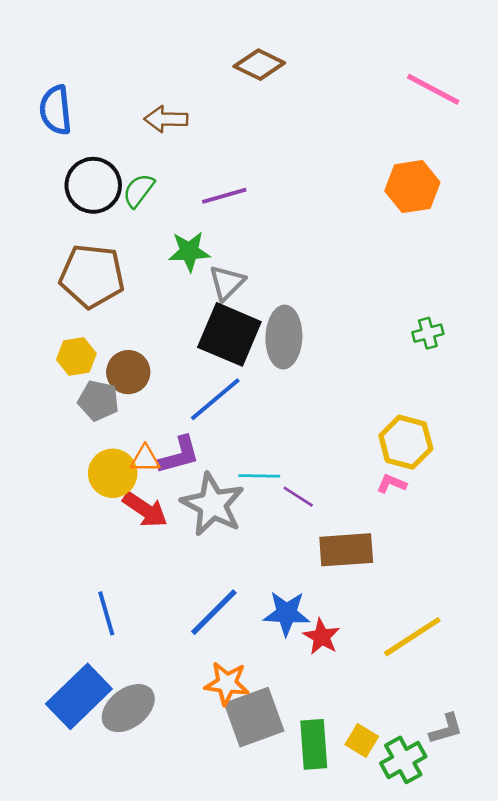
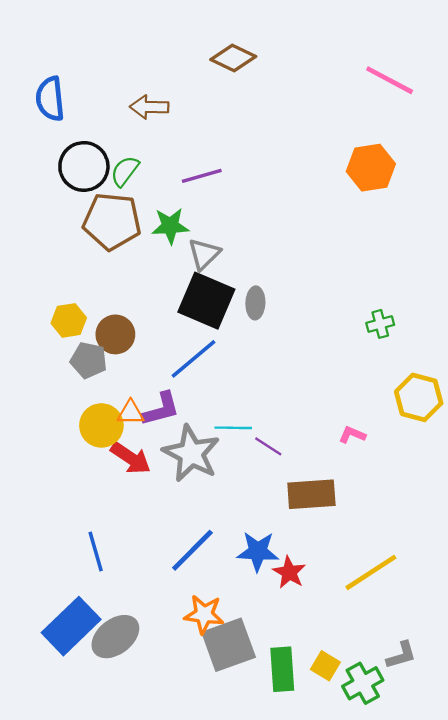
brown pentagon: (92, 276) -> (112, 221), moved
green cross: (428, 333) -> (380, 324), moved
gray ellipse: (284, 337) -> (255, 303), size x0.6
yellow hexagon: (406, 442) -> (419, 397), moved

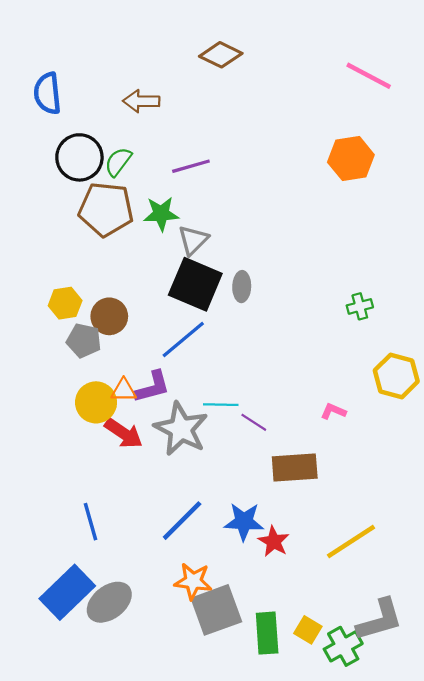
gray L-shape: (401, 655) -> (380, 620), size x1.6

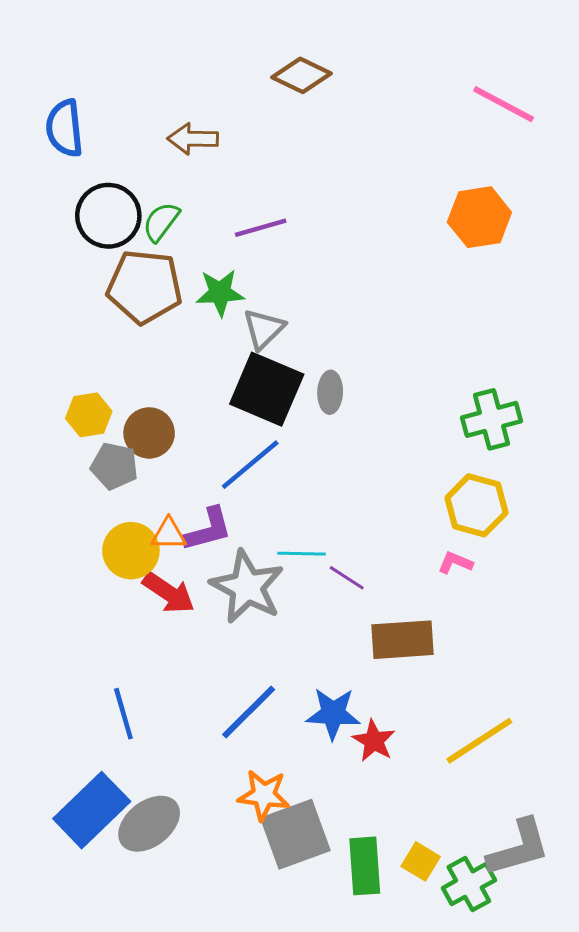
green cross: (360, 306) -> (492, 419), size x1.6
yellow hexagon: (396, 376) -> (476, 505), moved

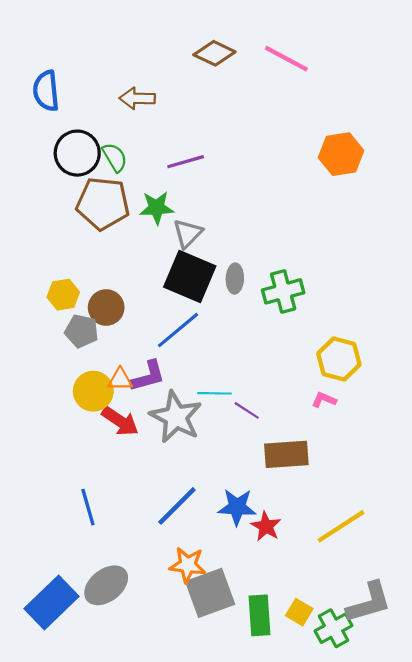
pink line: (504, 104) -> (286, 59), moved
green semicircle: (161, 222) -> (115, 157), turned 112
green cross: (492, 419) -> (283, 291), moved
blue rectangle: (92, 810) -> (51, 602), moved

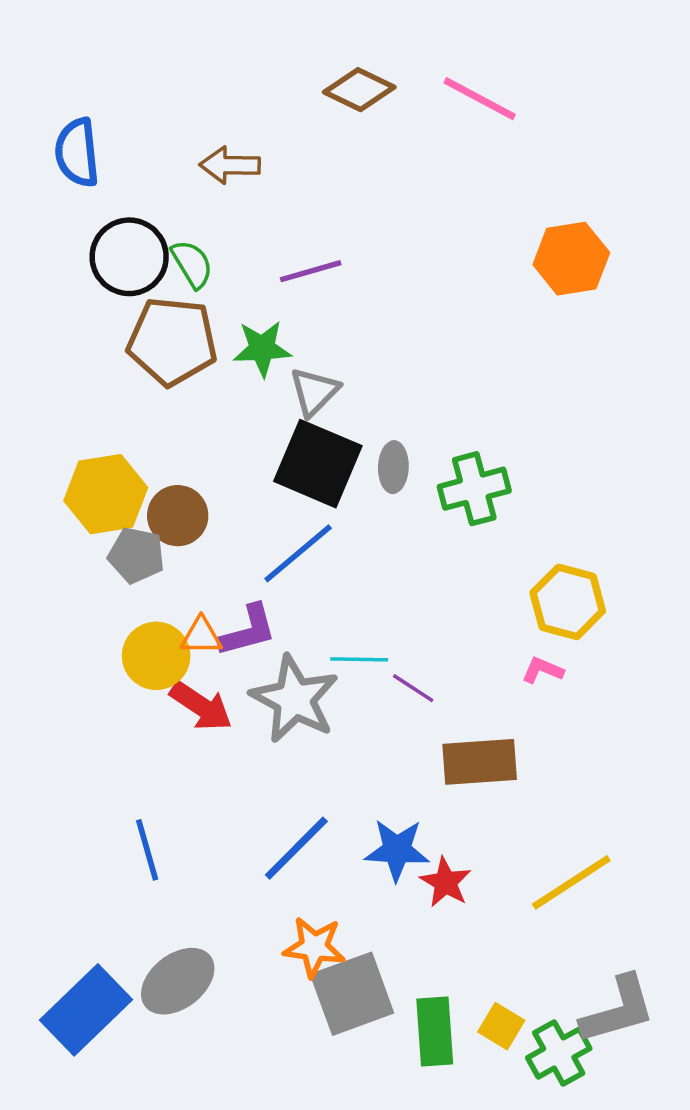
yellow hexagon: (63, 295) -> (106, 494), size x1.5

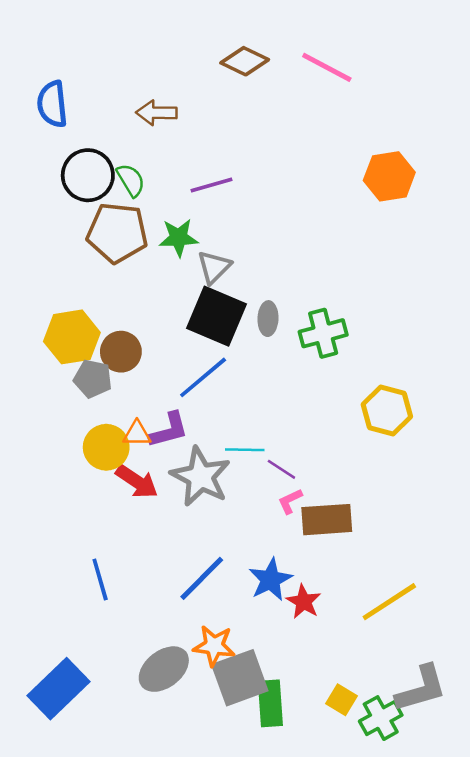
pink L-shape: (543, 670) -> (290, 501), moved, turned -48
blue star: (397, 850) -> (270, 580), turned -30
gray ellipse: (178, 981) -> (164, 669), moved
green rectangle: (435, 1031) -> (270, 703), moved

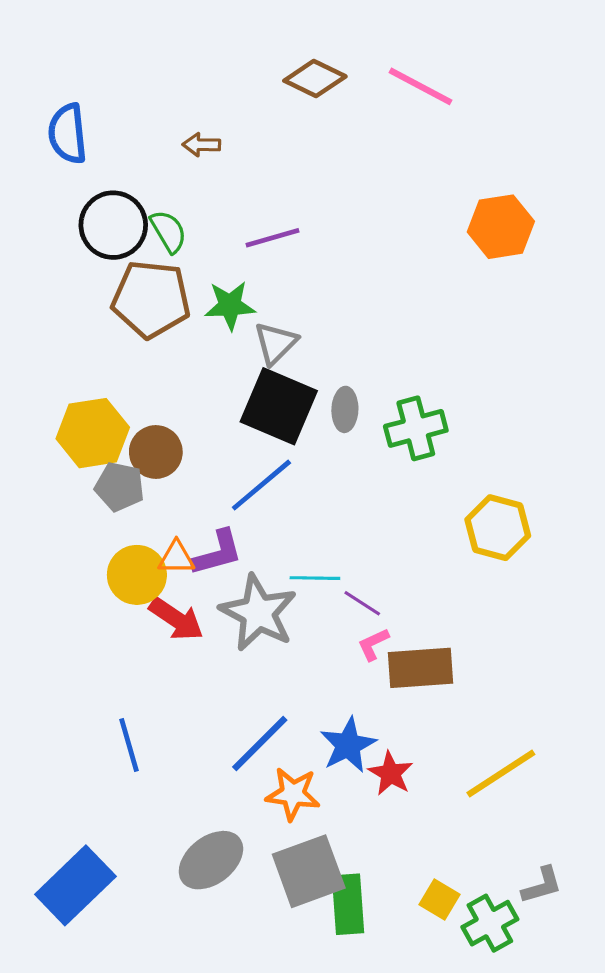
brown arrow: (156, 113) -> (202, 145), size x0.7
orange star: (214, 646) -> (293, 794), moved
gray L-shape: (421, 689) -> (542, 885), size x0.6

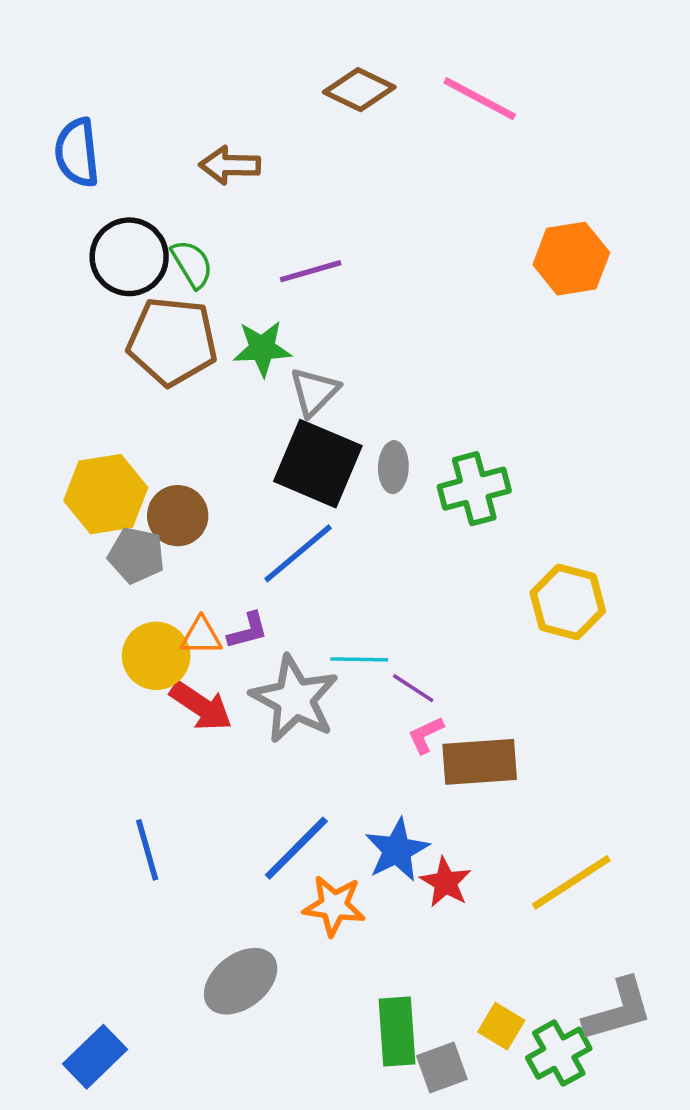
brown arrow: (202, 145) -> (230, 165), size x1.4
purple L-shape: (217, 553) -> (248, 631), size x0.7
gray square: (309, 871) -> (442, 1067), moved, size x0.6
blue rectangle: (75, 885) -> (95, 1057), moved, size x0.7
gray L-shape: (542, 885) -> (618, 1010), size x1.5

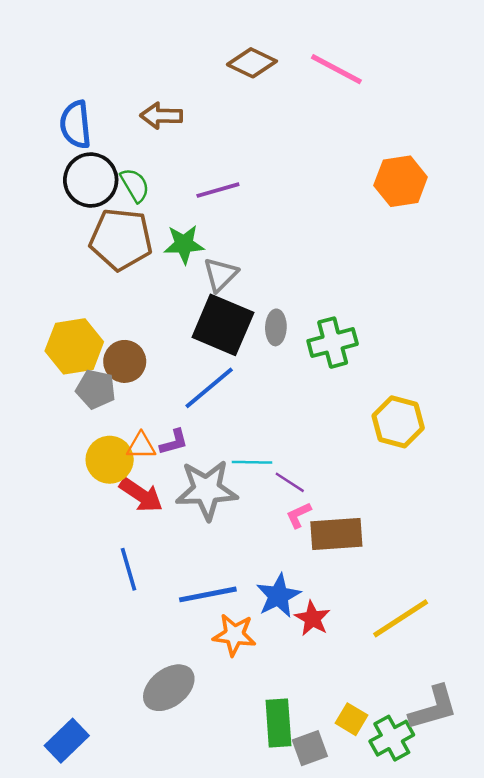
blue semicircle: (77, 153) -> (76, 125), moved
gray star: (295, 699) -> (207, 490), turned -30
blue line: (296, 848) -> (208, 594), turned 34
blue line: (147, 850) -> (129, 569), moved

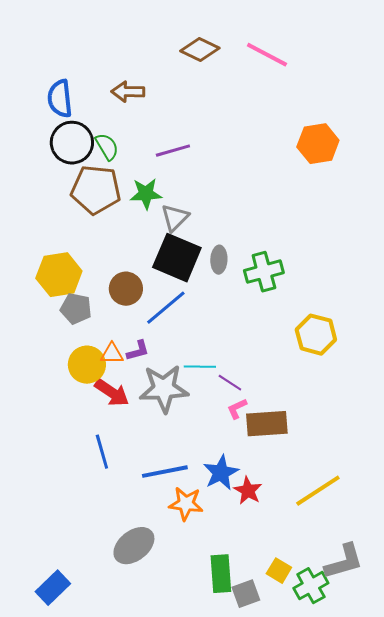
brown circle: (125, 361) -> (126, 289), moved

